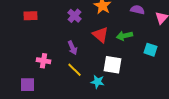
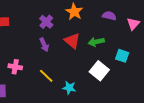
purple arrow: (72, 48) -> (44, 45), moved
white square: (112, 65) -> (99, 71), moved, turned 30

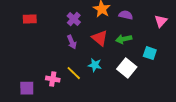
purple semicircle: (109, 16) -> (126, 15), moved
pink cross: (15, 67) -> (53, 79), moved
cyan star: (69, 88) -> (95, 65), moved

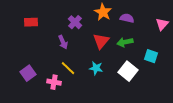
red triangle: (100, 38) -> (101, 41), turned 30
purple arrow: (72, 42) -> (63, 42), moved
yellow line: (74, 73) -> (68, 68), moved
purple square: (27, 88) -> (28, 73), moved, turned -35

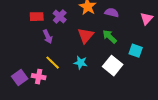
red rectangle: (31, 22) -> (37, 17), moved
green arrow: (125, 42) -> (110, 37), turned 56
purple square: (28, 73) -> (20, 78), moved

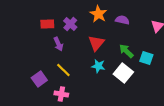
green arrow: (110, 37) -> (126, 51), moved
cyan star: (81, 63) -> (98, 66), moved
pink cross: (39, 77) -> (61, 94), moved
purple square: (20, 78) -> (39, 79), moved

